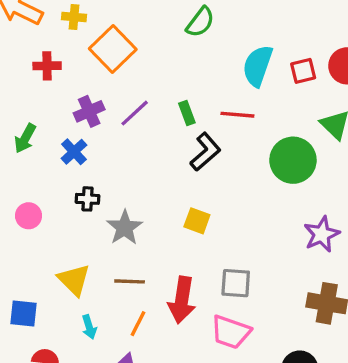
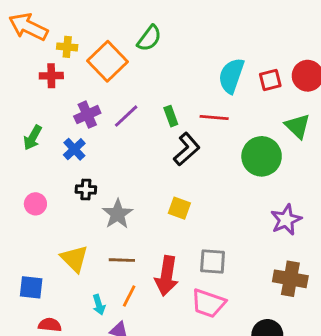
yellow cross: (74, 17) -> (67, 47), moved
green semicircle: (200, 22) -> (149, 38), moved
cyan arrow: (89, 327) -> (99, 305), moved

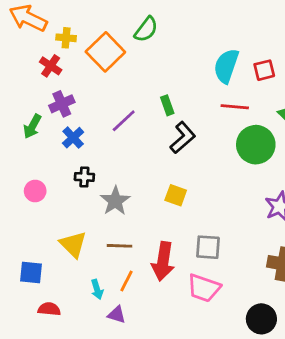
red cross: (51, 76) -> (51, 66), turned 35
purple cross: (87, 115) -> (62, 104), moved
purple line: (126, 116) -> (124, 121), moved
red line: (214, 117) -> (235, 107), moved

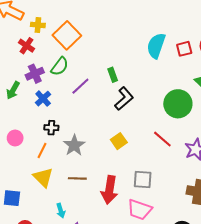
green semicircle: (146, 29) -> (60, 66), moved
red line: (235, 107) -> (162, 139), moved, turned 36
yellow square: (176, 195) -> (119, 141), turned 35
orange line: (126, 281) -> (42, 150), moved

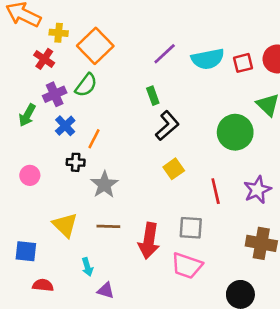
cyan semicircle: (156, 46) -> (208, 59), turned -120
purple line: (80, 86) -> (165, 54), moved
red line: (162, 139) -> (216, 191), moved, turned 36
yellow square: (119, 141) -> (174, 169), moved
orange line: (42, 150) -> (94, 139), moved

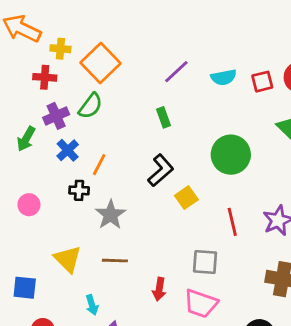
red cross: (44, 59) -> (45, 77), turned -30
cyan semicircle: (208, 59) -> (224, 77), size x0.7
black L-shape: (167, 126) -> (161, 170), moved
green circle: (235, 132) -> (231, 155), moved
red arrow: (149, 241) -> (159, 289), moved, size x0.6

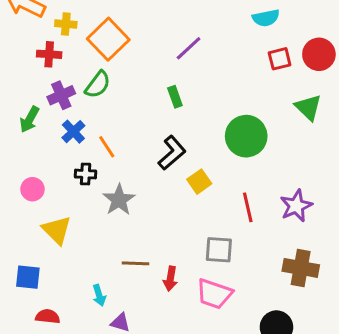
cyan semicircle: (224, 77) -> (266, 18), moved
orange line: (99, 165) -> (107, 147), turned -60
yellow triangle: (68, 259) -> (57, 230), moved
brown line: (115, 261) -> (136, 263), moved

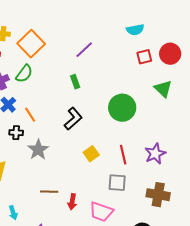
yellow square: (199, 182) -> (91, 154), moved
gray square: (219, 250) -> (117, 183), moved
cyan arrow: (99, 295) -> (13, 213), moved

